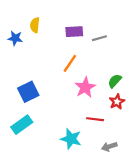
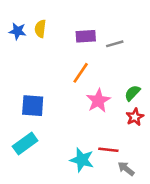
blue star: (15, 38) -> (18, 31), moved
blue square: (28, 92) -> (33, 106), turned 30
red line: (95, 119) -> (108, 150), moved
gray arrow: (109, 147) -> (126, 169), turned 56

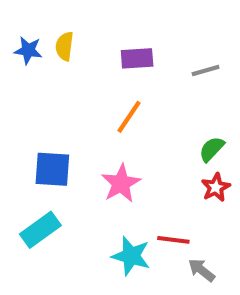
gray line: (115, 44) -> (206, 70), moved
pink star: (98, 101) -> (121, 183), moved

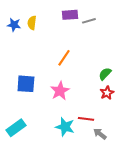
purple rectangle: (137, 58) -> (70, 15), moved
gray line: (206, 70) -> (89, 21), moved
cyan rectangle: (40, 230) -> (16, 128), moved

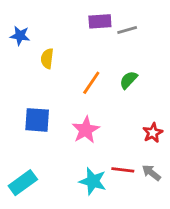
yellow semicircle: (32, 23) -> (47, 59), moved
green semicircle: (105, 74) -> (128, 80), moved
gray arrow: (100, 134) -> (151, 173), moved

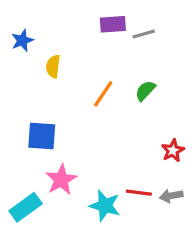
blue star: (20, 36) -> (22, 40), turned -30
pink star: (86, 130) -> (61, 180), moved
gray arrow: (151, 173) -> (171, 196), turned -48

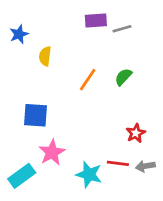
red star: (173, 151) -> (136, 133), moved

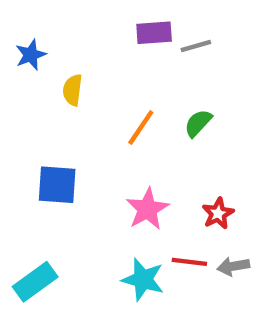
pink star: (52, 152) -> (147, 209), moved

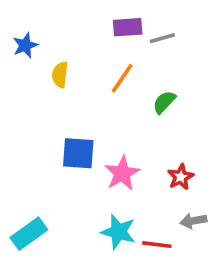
orange line: (141, 127) -> (122, 78), moved
blue square: (57, 185) -> (78, 153), moved
red line: (189, 262) -> (157, 245), moved

